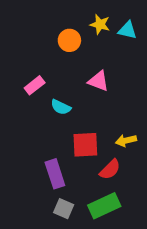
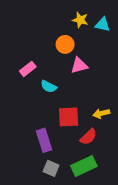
orange circle: (69, 40) -> (65, 44), moved
pink triangle: (98, 81) -> (79, 65), turned -36

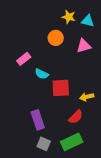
pink triangle: (79, 65) -> (84, 46), moved
red square: (69, 117) -> (61, 88), moved

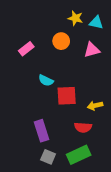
pink rectangle: (24, 59) -> (26, 49), moved
red semicircle: (76, 117) -> (83, 127), turned 49

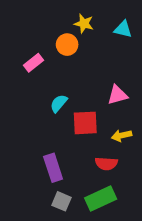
yellow star: (75, 18) -> (84, 24), moved
orange circle: (61, 41) -> (67, 45), moved
pink triangle: (92, 50) -> (117, 95), moved
cyan semicircle: (46, 80) -> (59, 103), turned 104

